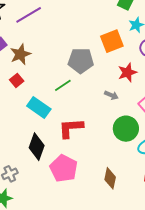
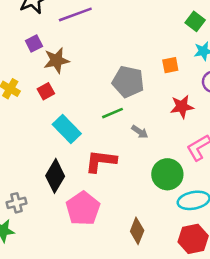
orange square: (112, 41) -> (170, 65), size x0.6
green line: (63, 85) -> (113, 113), moved
gray arrow: (111, 95) -> (140, 132), moved

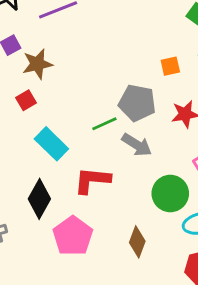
gray pentagon: (128, 82) -> (137, 103), moved
gray arrow: (140, 132) -> (137, 145), size x1.5
brown diamond: (137, 231) -> (137, 242), moved

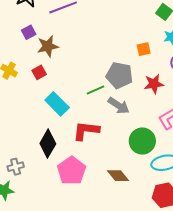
brown diamond: (137, 242) -> (118, 176), turned -60

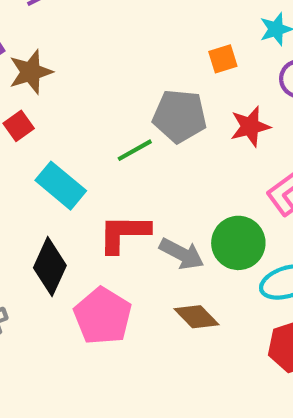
gray arrow: (119, 106) -> (182, 254), moved

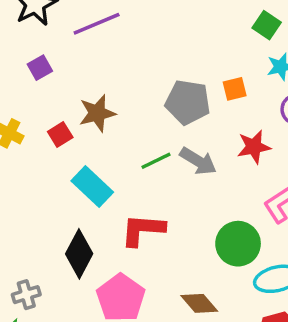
brown star: (31, 72) -> (97, 113), moved
gray pentagon: (180, 116) -> (188, 102), moved
gray arrow: (182, 254) -> (198, 161), moved

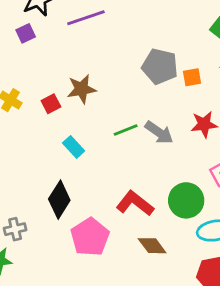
purple square: (40, 68) -> (26, 33), moved
gray pentagon: (188, 102) -> (160, 66), moved
cyan rectangle: (92, 187) -> (74, 147), size x0.7
red L-shape: (143, 230) -> (135, 203), moved, turned 30

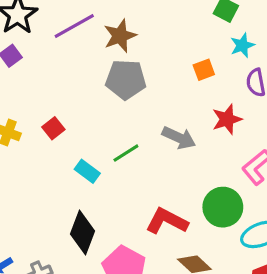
gray pentagon: (160, 66) -> (126, 79), moved
brown star: (81, 89) -> (120, 36), moved
green line: (126, 130) -> (126, 153), moved

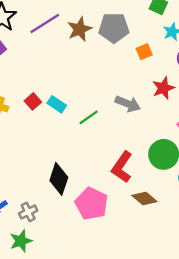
gray pentagon: (126, 79) -> (114, 28), moved
cyan rectangle: (87, 171) -> (57, 104), moved
red L-shape: (167, 221) -> (122, 167), turned -80

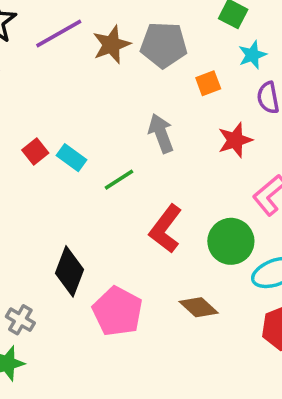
gray arrow: (128, 104) -> (161, 133), moved, turned -135
red L-shape: (122, 167) -> (166, 229), moved
gray cross: (28, 212) -> (20, 320), turned -36

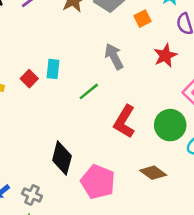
cyan rectangle: (71, 158) -> (53, 69), moved, turned 66

